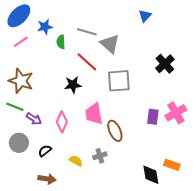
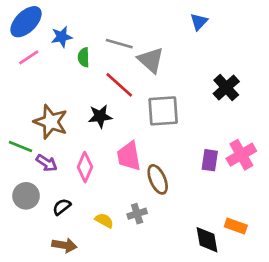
brown star: (21, 81) -> (51, 122), moved

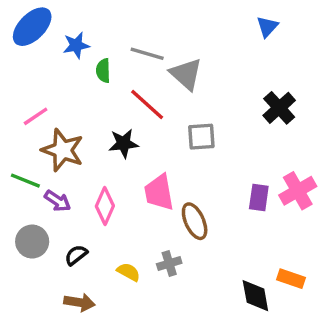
blue triangle: (199, 22) -> (267, 27), moved
pink line: (29, 57) -> (36, 116), moved
gray square: (163, 111) -> (201, 137), size x0.7

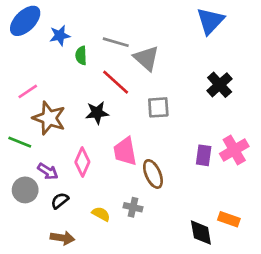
blue triangle: (267, 27) -> (210, 21), size x1.6
purple arrow: (58, 201) -> (48, 171), moved
gray cross: (169, 263) -> (133, 207), turned 30

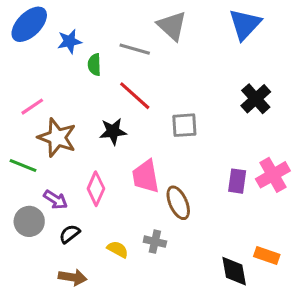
gray triangle: (146, 58) -> (172, 26), moved

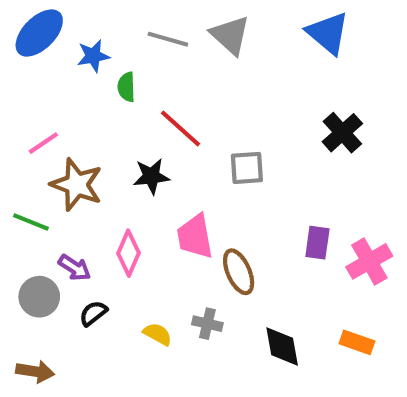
blue triangle: (245, 24) -> (328, 33), turned -33
gray line: (135, 49) -> (168, 39), moved
pink cross: (273, 175) -> (369, 261), moved
black diamond: (234, 271) -> (282, 347), moved
brown arrow: (73, 277) -> (35, 371), moved

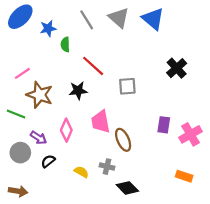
blue triangle: (328, 33) -> (153, 19), moved
gray line: (168, 39) -> (87, 20), turned 42
black diamond: (282, 347) -> (127, 188), moved, turned -35

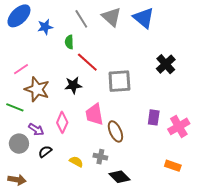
green semicircle: (65, 45) -> (69, 42), moved
gray square: (127, 86) -> (119, 81), size x1.4

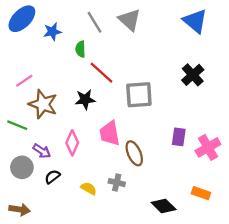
blue triangle: (144, 18) -> (195, 21), moved
black diamond: (119, 177) -> (164, 206), moved

